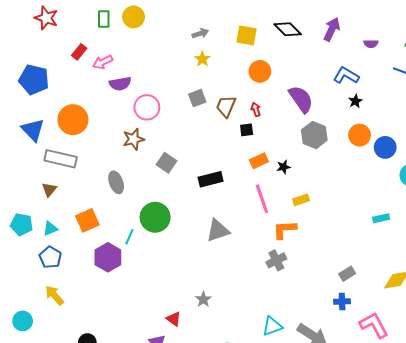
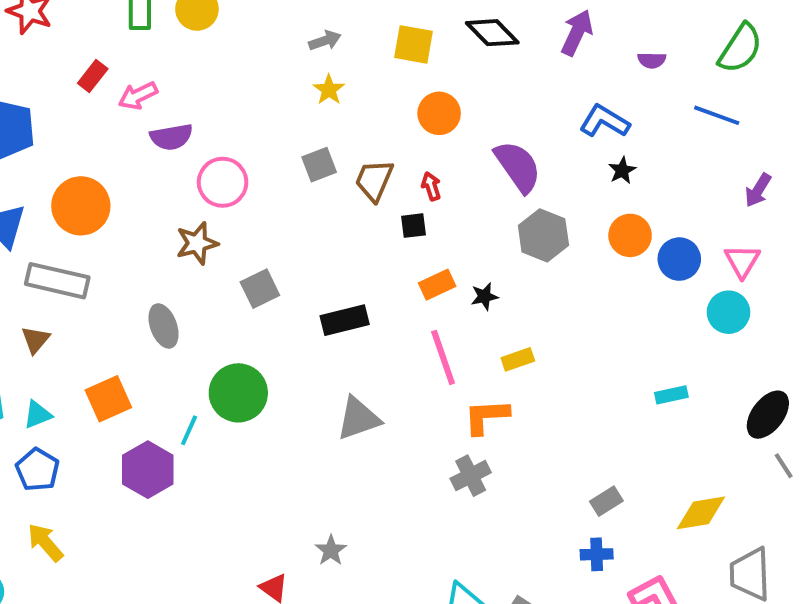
gray square: (166, 163) -> (260, 289), turned 30

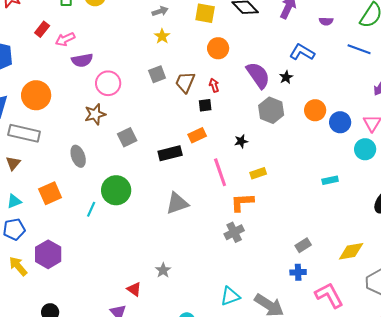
black star: (622, 170) -> (286, 77), moved
orange rectangle: (437, 285) -> (197, 135), moved
cyan rectangle: (671, 395) -> (330, 180), moved
blue pentagon: (38, 470) -> (14, 229), turned 30
purple hexagon: (148, 470) -> (48, 254), moved

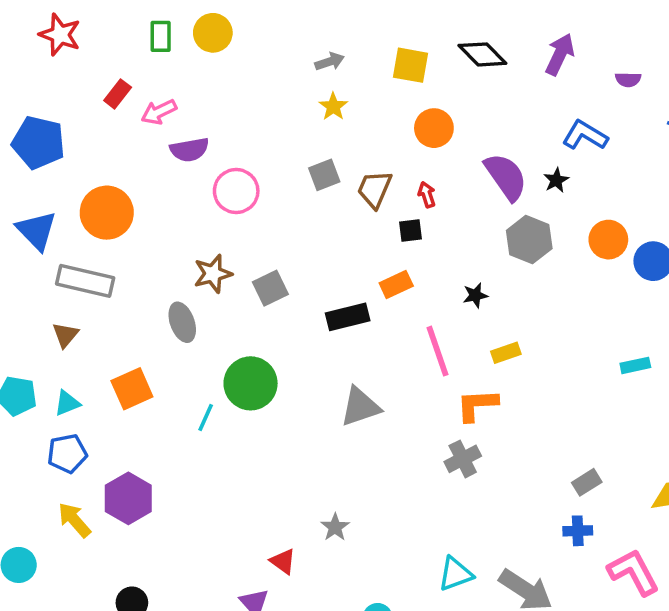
brown star: (95, 114) -> (213, 274), moved

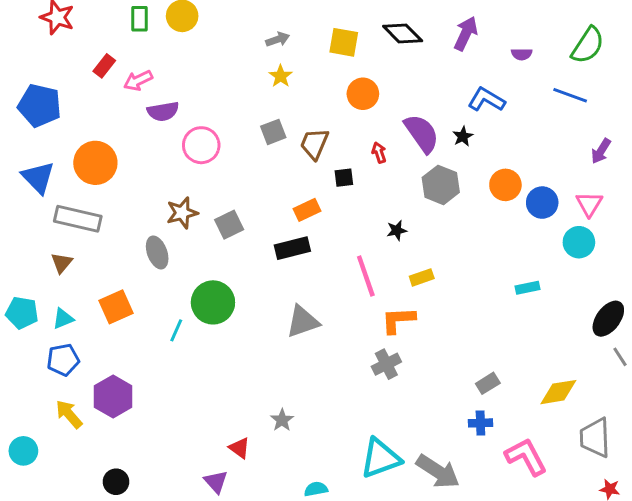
red arrow: (427, 195) -> (379, 153), moved
orange rectangle: (396, 285) -> (307, 210), moved
cyan triangle: (456, 574) -> (381, 458), size x1.4

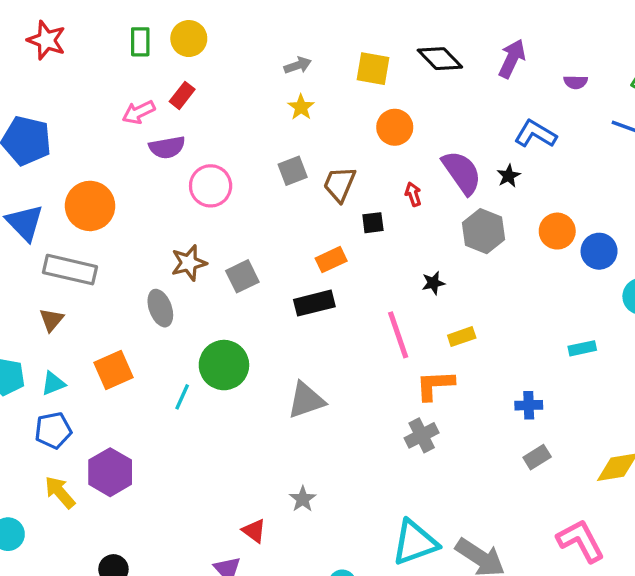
red rectangle: (104, 66) -> (182, 95), moved
gray triangle: (303, 322) -> (306, 400), moved
blue cross: (480, 423) -> (529, 405), moved

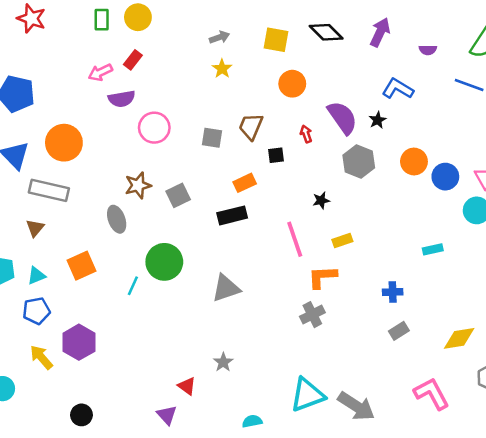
gray square: (293, 171) -> (212, 138), moved, turned 30

